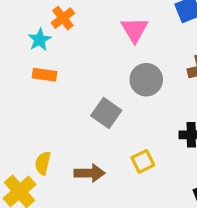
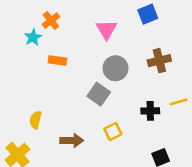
orange rectangle: (45, 75) -> (57, 61), moved
gray square: (106, 113) -> (99, 94), moved
yellow semicircle: (43, 163) -> (36, 120), moved

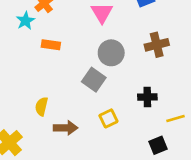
yellow line: (179, 102) -> (175, 118), moved
yellow semicircle: (36, 120) -> (41, 106), moved

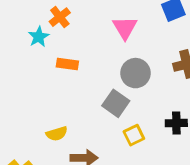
yellow semicircle: (41, 106) -> (57, 134), turned -120
yellow square: (108, 118) -> (134, 135), moved

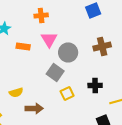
orange cross: (60, 17) -> (41, 15), moved, turned 32
pink triangle: (125, 28) -> (49, 39), moved

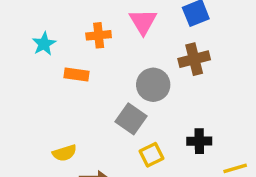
orange cross: (41, 15) -> (99, 35), moved
pink triangle: (49, 39) -> (143, 22), moved
brown cross: (102, 46) -> (194, 59), moved

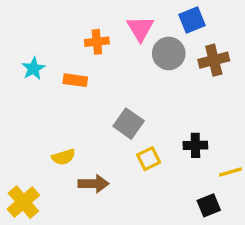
cyan star: (44, 44) -> (33, 68), moved
brown cross: (194, 59) -> (214, 60), moved
gray circle: (153, 85) -> (169, 53), moved

